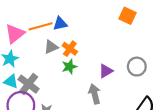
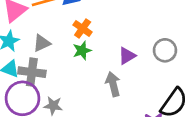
gray triangle: (51, 47) -> (42, 43), moved
gray cross: (29, 84) -> (32, 72), turned -30

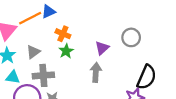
gray cross: (32, 72) -> (43, 75), moved
gray arrow: (113, 84) -> (96, 72), turned 30

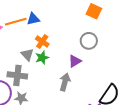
gray circle: (131, 37) -> (89, 41), moved
gray triangle: (33, 52) -> (27, 55), moved, turned -48

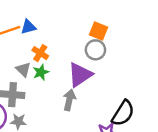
orange square: (94, 11) -> (98, 31), moved
purple triangle: (75, 61) -> (80, 75), size x1.6

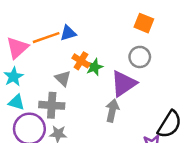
orange square: (98, 31) -> (144, 23), moved
green star: (41, 72) -> (94, 67), moved

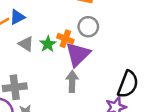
orange cross: (81, 61) -> (65, 39), moved
gray triangle: (63, 78) -> (26, 44), moved

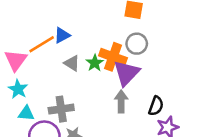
orange cross: (65, 39) -> (113, 57), size x1.5
black semicircle: (128, 84) -> (156, 106), moved, size x0.7

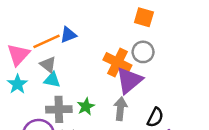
gray triangle: (72, 63) -> (48, 65), moved
green star: (95, 63) -> (86, 107), moved
cyan triangle: (26, 113) -> (52, 80), moved

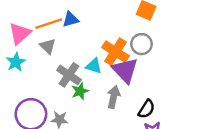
cyan triangle: (52, 80) -> (94, 66), moved
purple triangle: (129, 80) -> (125, 70), turned -40
gray cross: (59, 109) -> (69, 75), moved, turned 30

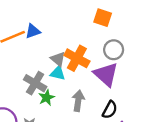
gray circle: (142, 44) -> (114, 50), moved
gray triangle: (48, 46) -> (58, 59), moved
purple triangle: (125, 70) -> (106, 74), moved

